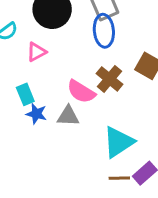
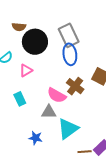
blue star: (36, 114) -> (36, 138), moved
cyan triangle: (118, 142) -> (68, 129), moved

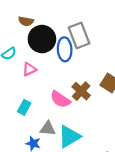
blue ellipse: (70, 54) -> (65, 49), moved
cyan rectangle: (20, 99) -> (24, 107), moved, turned 48
gray triangle: (49, 112) -> (48, 129), moved

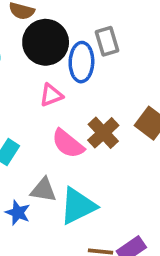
gray rectangle: (79, 35) -> (107, 41), size x0.7
pink triangle: (29, 69) -> (51, 95), moved

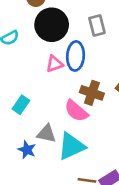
blue ellipse: (81, 62) -> (76, 56), moved
brown cross: (103, 133) -> (92, 93), turned -30
pink semicircle: (68, 144) -> (76, 111), moved

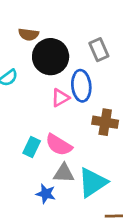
pink semicircle: (76, 111) -> (59, 145), moved

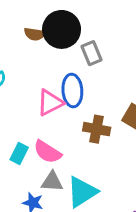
brown semicircle: (29, 34) -> (35, 34), moved
black circle: (51, 57) -> (62, 29), moved
pink triangle: (60, 98) -> (50, 103), size x1.4

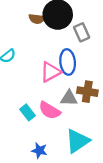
cyan rectangle: (19, 154) -> (27, 112), turned -63
gray triangle: (52, 182) -> (69, 98), moved

